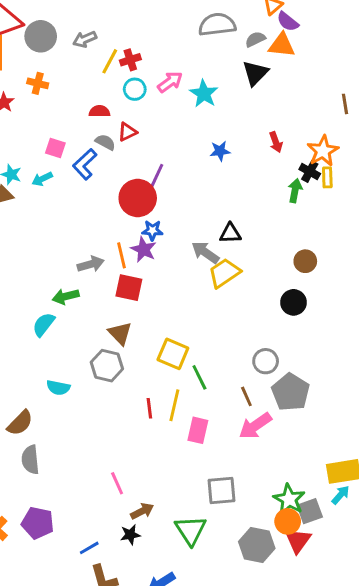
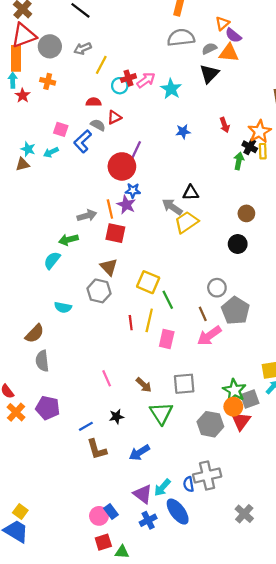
red cross: (130, 60) -> (128, 78), moved
brown arrow: (142, 511) -> (144, 385), moved, turned 70

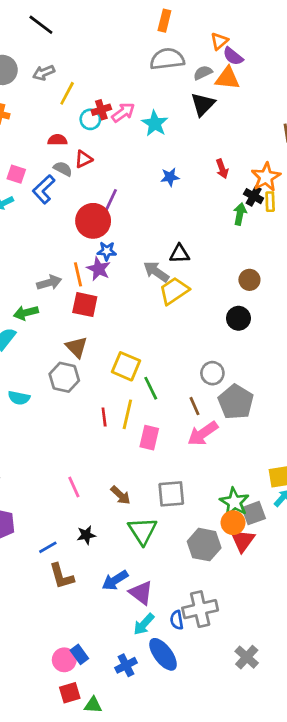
purple triangle: (143, 494) -> (141, 593), moved

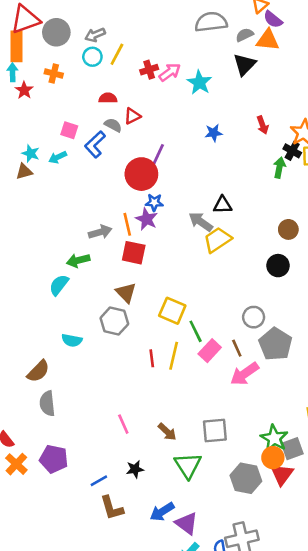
cyan circle: (90, 119) -> (92, 57), moved
pink rectangle: (149, 438) -> (210, 351), moved, turned 30

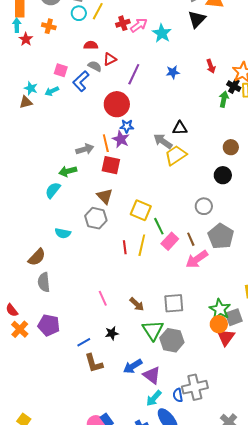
purple line: (157, 157) -> (134, 74), moved
gray circle: (254, 317) -> (204, 206), moved
gray hexagon: (246, 478) -> (172, 340), moved

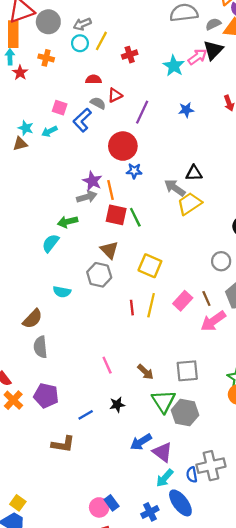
pink arrow: (139, 25) -> (197, 57), moved
purple star: (121, 139) -> (92, 181), moved
green line: (159, 226) -> (135, 217), moved
brown L-shape: (94, 363) -> (63, 444), moved, turned -65

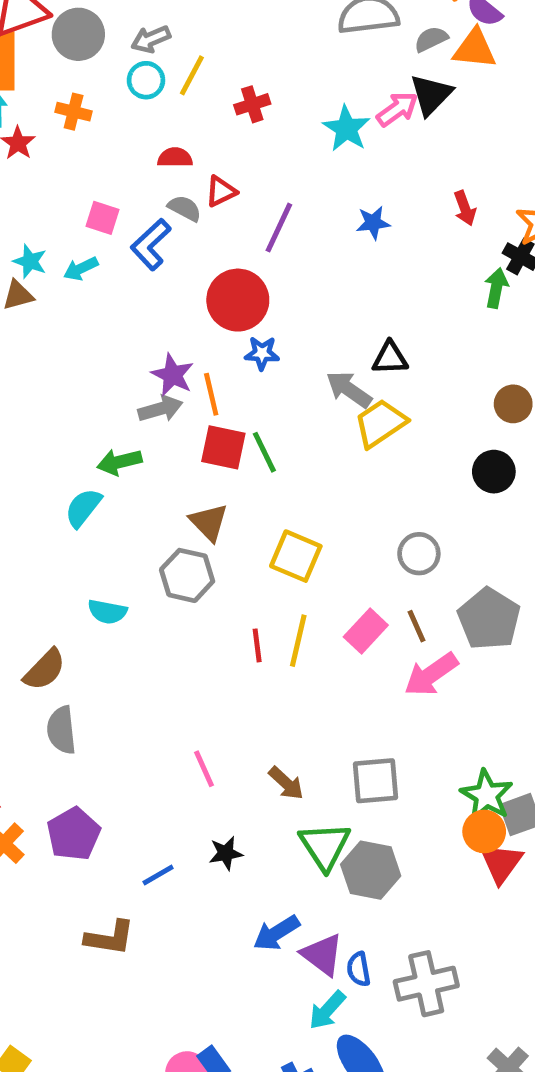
gray circle: (221, 261) -> (419, 554), moved
purple pentagon: (46, 396) -> (74, 834), turned 30
blue semicircle: (192, 475) -> (359, 969), moved

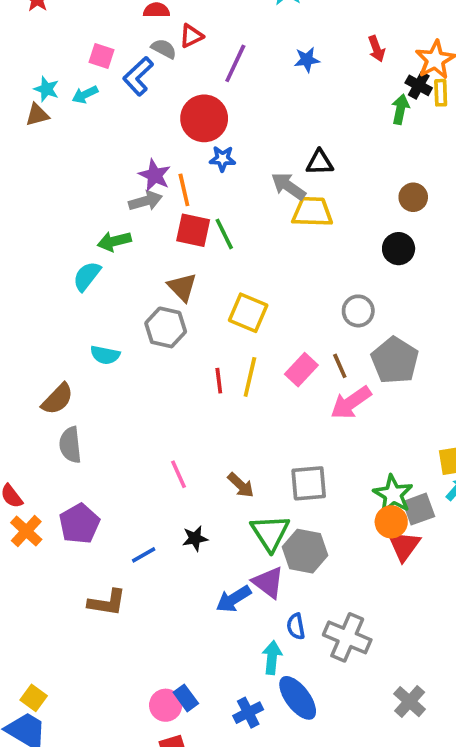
yellow trapezoid: (380, 423) -> (312, 212), turned 36
gray circle: (419, 554) -> (358, 311), moved
purple triangle: (322, 955) -> (268, 582), moved
gray cross: (426, 984) -> (347, 637), turned 36
cyan arrow: (327, 1010) -> (272, 658), turned 144

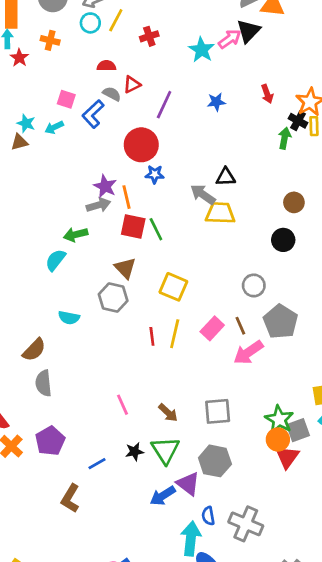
green triangle: (270, 533) -> (165, 450), moved
brown L-shape: (107, 603) -> (70, 498), turned 112
cyan arrow: (272, 658) -> (191, 539), size x1.4

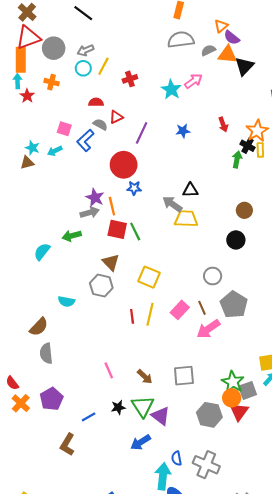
black triangle: (248, 31) -> (244, 66), moved
cyan semicircle: (56, 260) -> (42, 252), moved
gray hexagon: (215, 461) -> (209, 415), moved
purple triangle: (188, 484) -> (161, 416), moved

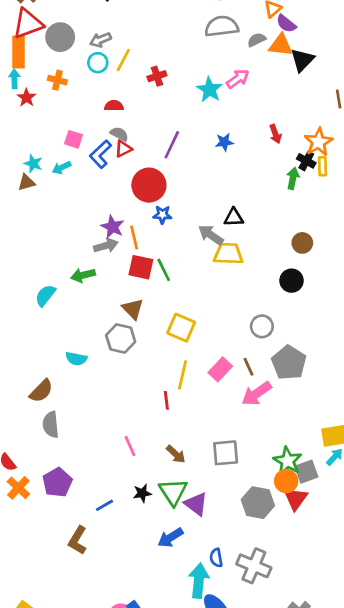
red triangle: (116, 117) -> (123, 149), moved
red line: (132, 316) -> (166, 400), moved

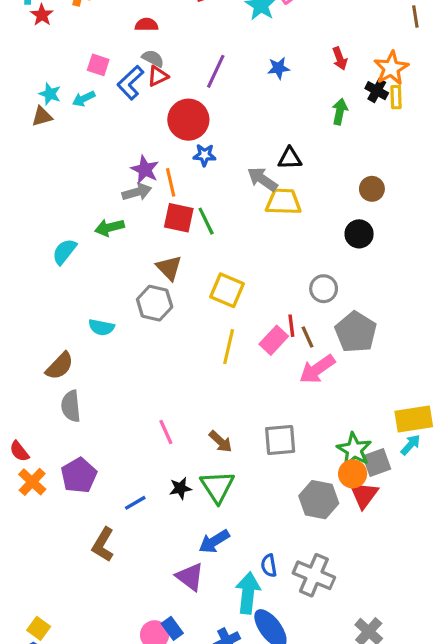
green arrow: (293, 178) -> (340, 112), moved
red line: (166, 400) -> (291, 326), moved
purple triangle: (196, 504) -> (190, 577), moved

